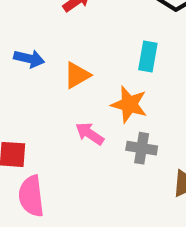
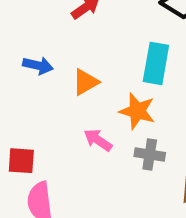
cyan rectangle: (148, 56) -> (156, 63), size x1.4

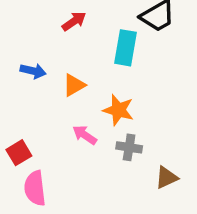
cyan rectangle: (156, 63) -> (126, 48), moved
red square: (21, 161) -> (19, 153), turned -35

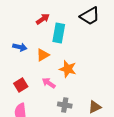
cyan rectangle: (126, 48) -> (59, 33), moved
gray cross: (129, 147) -> (65, 105), moved
red square: (19, 153) -> (21, 85), moved

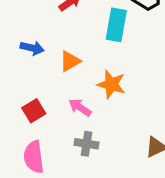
cyan rectangle: (59, 33) -> (116, 25), moved
gray cross: (65, 105) -> (87, 144), moved

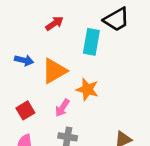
orange triangle: (70, 61) -> (54, 71), size x1.5
pink arrow: (80, 107) -> (62, 108), turned -90

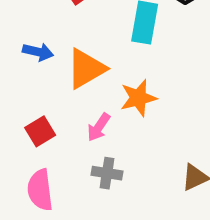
orange star: (87, 89) -> (138, 98), turned -30

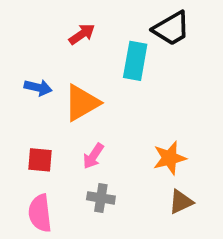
orange star: (138, 98) -> (169, 158), moved
red square: (40, 131) -> (40, 160), turned 36

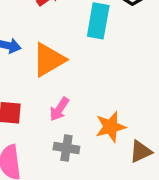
orange star: (169, 158) -> (111, 127), moved

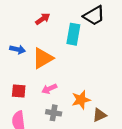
pink arrow: (59, 109) -> (49, 89), turned 32

